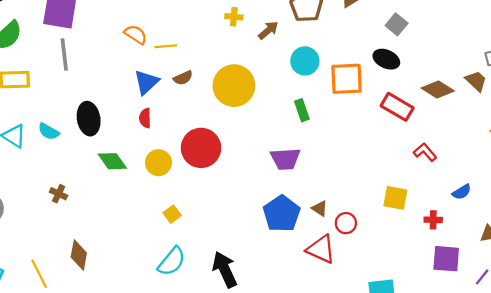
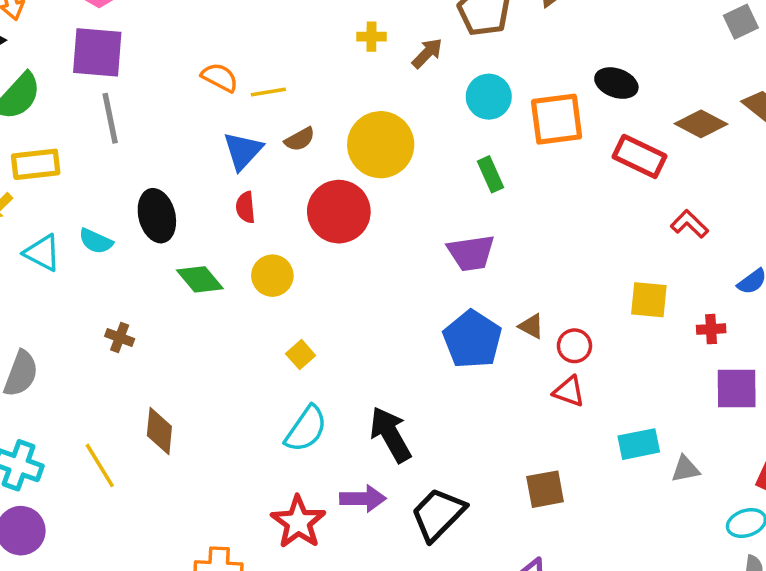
gray square: (397, 24) -> (741, 22), moved, turned 30
red circle: (201, 148) -> (339, 212), moved
red triangle: (321, 249) -> (569, 391), moved, size x0.7

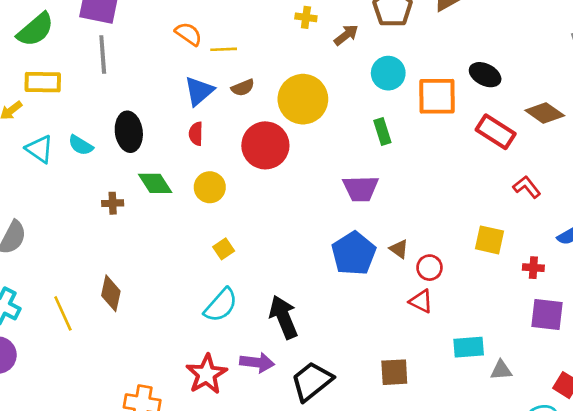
brown cross: (120, 338) -> (113, 203), moved, turned -30

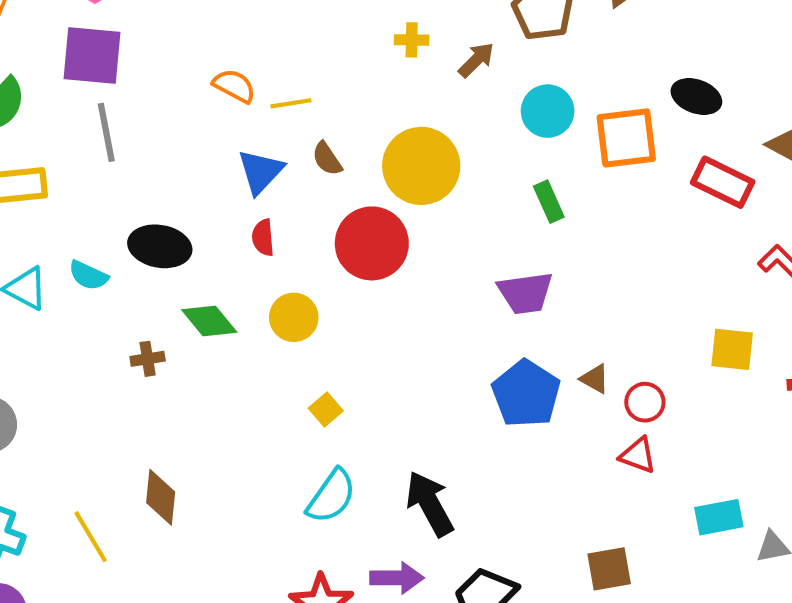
brown semicircle: (243, 88) -> (327, 159), turned 85
black ellipse: (129, 132) -> (160, 246), turned -66

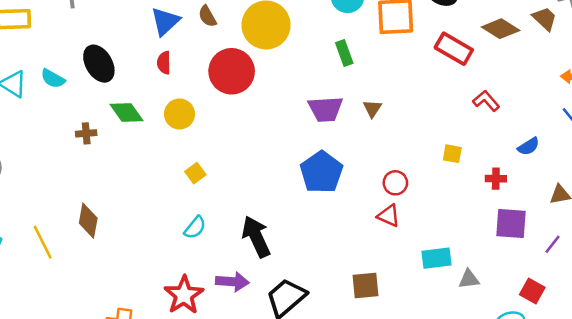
black ellipse: (160, 246) -> (99, 64), turned 45
yellow square: (732, 349) -> (452, 154), size x0.7
brown triangle: (595, 379) -> (372, 109), moved, turned 30
cyan semicircle: (331, 496) -> (195, 228), size x0.7

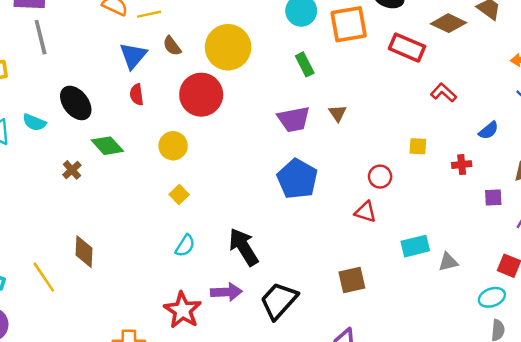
yellow circle: (179, 114) -> (173, 146), moved
brown cross: (86, 133) -> (72, 170), turned -30
red circle: (395, 183) -> (380, 177), moved
purple square: (511, 223) -> (493, 197), moved, size x0.6

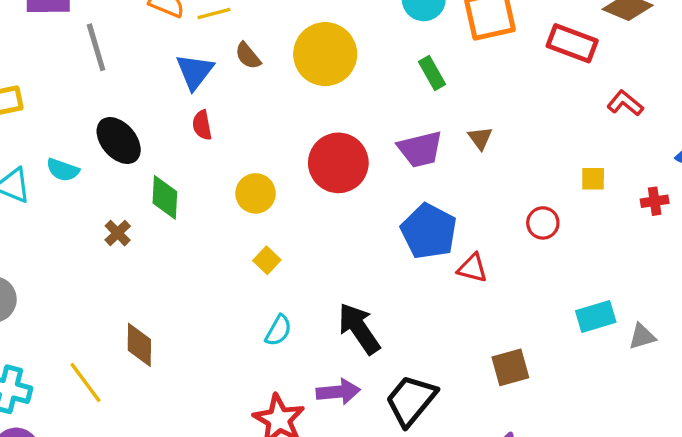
gray line: (41, 37) -> (96, 47), moved
red circle: (201, 95) -> (338, 163), moved
green diamond: (107, 146) -> (165, 197), turned 48
red triangle: (365, 212) -> (472, 268), moved

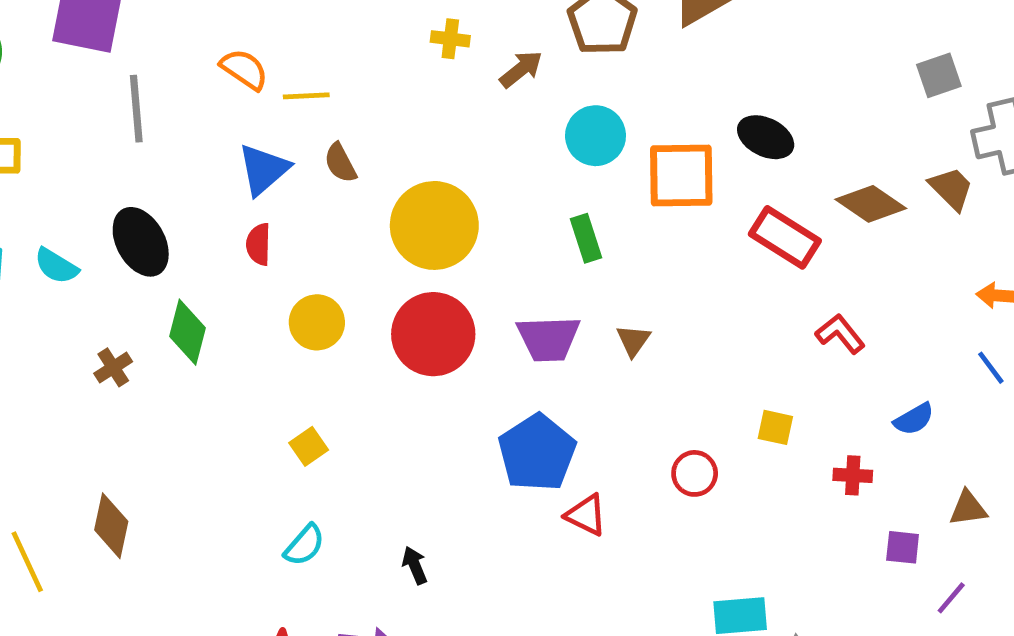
yellow circle: (325, 54) -> (434, 225), moved
yellow circle: (256, 193) -> (317, 322), moved
black arrow: (359, 329) -> (415, 565), size x0.5

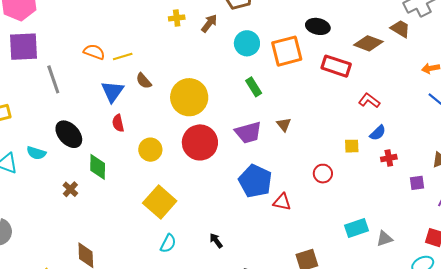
blue semicircle: (914, 419) -> (378, 133), moved
yellow square: (309, 446) -> (160, 202), size x2.0

